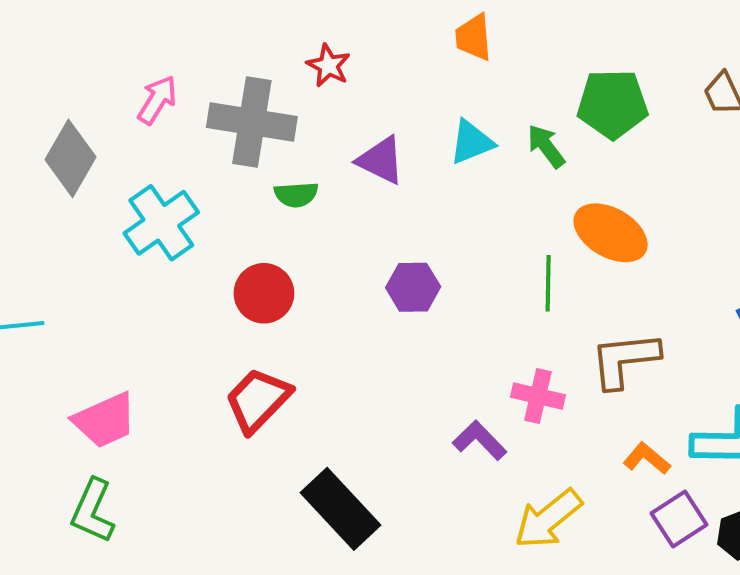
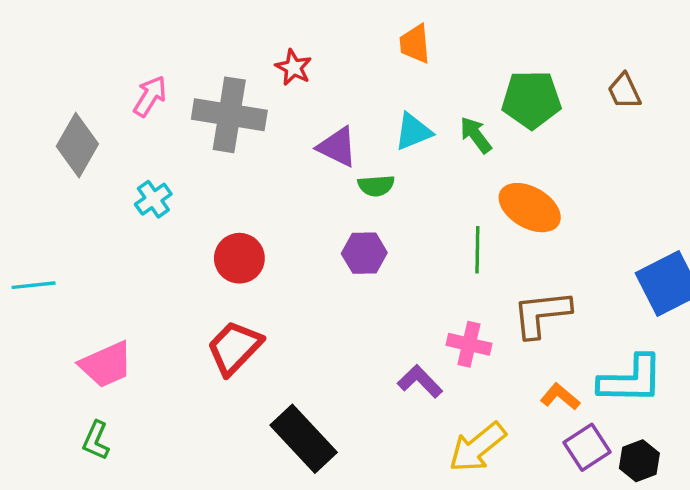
green semicircle: (296, 195) -> (376, 186), moved
cyan cross: (161, 223) -> (153, 199), size x0.6
green L-shape: (93, 511) -> (96, 440), size x0.7

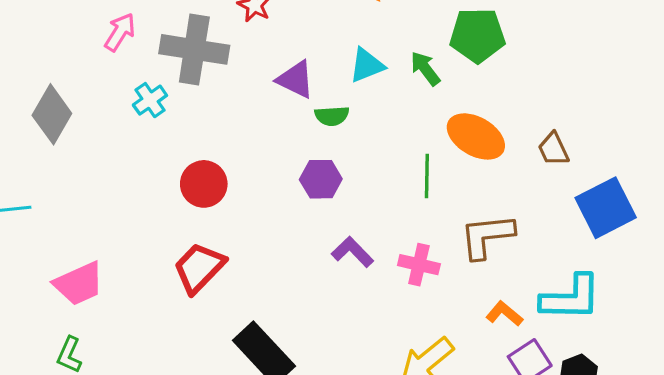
brown trapezoid: (624, 91) -> (553, 149), moved
gray diamond: (77, 145) -> (52, 114), moved
cyan cross: (153, 199) -> (150, 100), moved
purple L-shape: (420, 381) -> (352, 252), moved

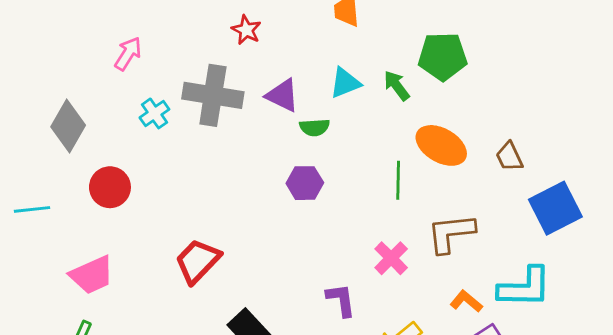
gray cross: (194, 49) -> (213, 95), moved
red circle: (204, 184) -> (110, 187), moved
purple L-shape: (352, 252) -> (341, 300), moved, turned 36
pink cross: (419, 265) -> (391, 258), turned 32

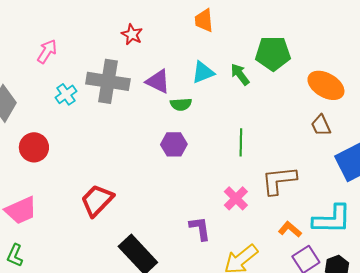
orange ellipse: (441, 145) -> (326, 85), moved

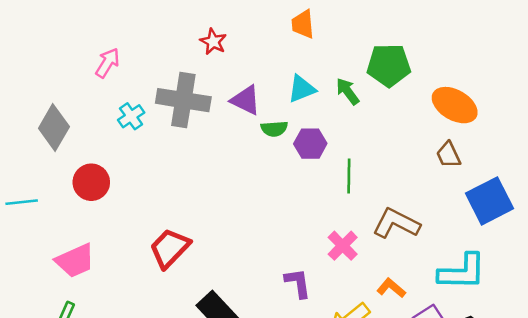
purple hexagon: (174, 144) -> (310, 144), moved
brown L-shape: (279, 180) -> (396, 223), turned 33
orange L-shape: (290, 229) -> (391, 288), moved

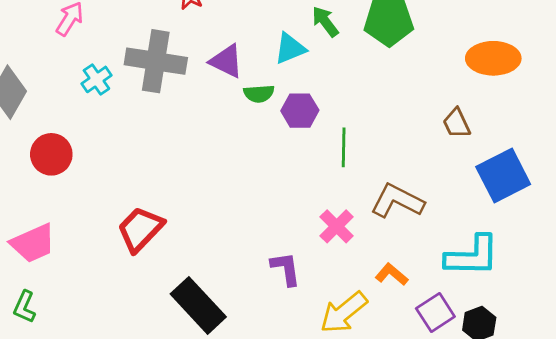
green arrow: (348, 91) -> (325, 22), moved
orange ellipse: (455, 105) -> (493, 58), moved, turned -30

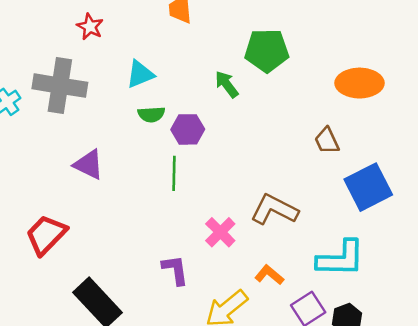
green arrow: (325, 22) -> (227, 84), moved
cyan triangle: (290, 48) -> (140, 74), moved
purple triangle: (226, 61) -> (89, 165), moved
green line: (344, 147) -> (174, 173), moved

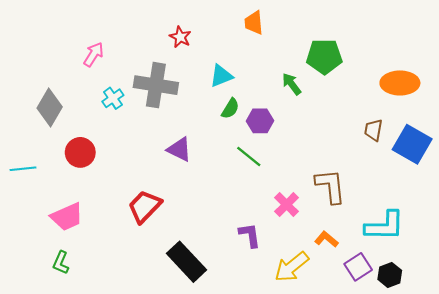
green semicircle: (151, 114) -> (230, 109), turned -55
brown trapezoid: (327, 141) -> (373, 130), turned 35
green line: (174, 173) -> (249, 157), turned -52
blue square: (368, 187) -> (412, 144), moved, turned -33
brown L-shape: (274, 210) -> (330, 186), turned 57

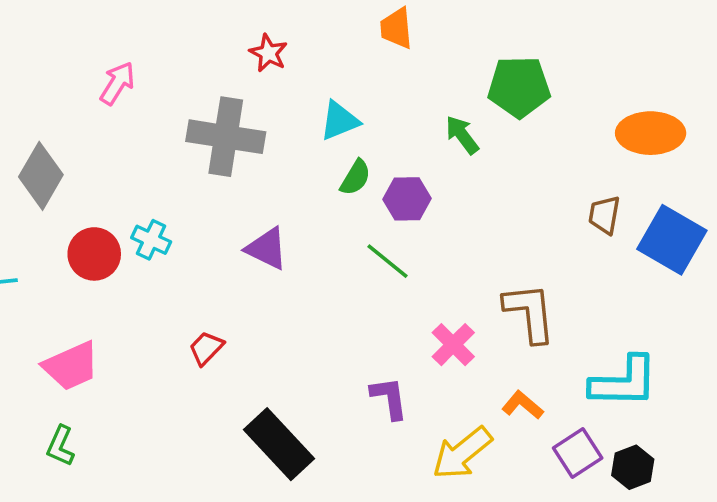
cyan cross: (113, 98) -> (151, 240), moved, turned -30
red trapezoid: (145, 207) -> (206, 348), size x0.6

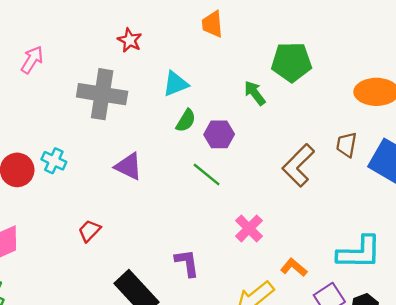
brown L-shape: (530, 313) -> (298, 165), moved, turned -129
purple L-shape: (389, 398) -> (187, 263), moved

